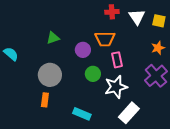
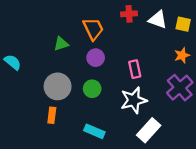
white triangle: (137, 17) -> (158, 20), turned -36
orange trapezoid: (105, 39) -> (93, 29), moved, turned -115
green circle: (93, 74) -> (92, 89), moved

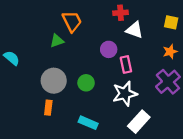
white triangle: (158, 20) -> (135, 30), moved
orange trapezoid: (93, 29) -> (72, 21), moved
purple circle: (96, 58) -> (109, 49), moved

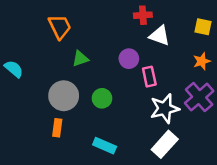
orange trapezoid: (72, 21) -> (60, 27), moved
green triangle: (57, 41) -> (80, 59), moved
white star: (125, 94) -> (165, 109), moved

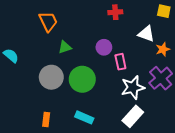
yellow square: (203, 27) -> (164, 11), moved
white triangle: (160, 36) -> (146, 34), moved
green circle: (102, 98) -> (82, 79), size x1.6
orange rectangle: (57, 128) -> (46, 119), moved

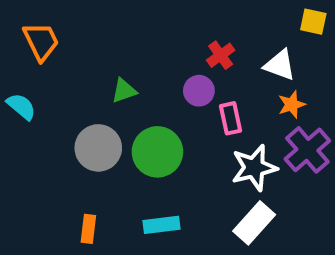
red cross: (115, 12) -> (221, 55), moved, turned -32
orange trapezoid: (48, 21) -> (41, 41), moved
orange star: (163, 49) -> (292, 105), moved
cyan rectangle: (84, 117) -> (161, 225), turned -30

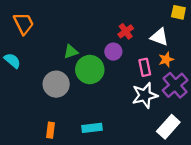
pink rectangle: (230, 118) -> (145, 67), moved
green circle: (157, 152) -> (90, 70), moved
white rectangle: (254, 223) -> (168, 127), moved

